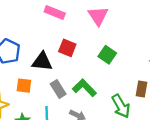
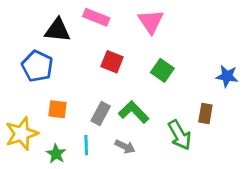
black triangle: (42, 62) -> (57, 30), moved
gray rectangle: (58, 89) -> (101, 114), turned 60

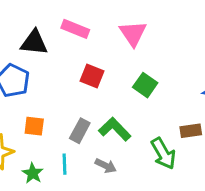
brown rectangle: (205, 114) -> (191, 131), turned 72

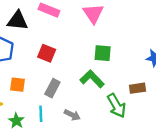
red square: (92, 76) -> (47, 53), moved
green square: (145, 85) -> (103, 53), turned -30
green L-shape: (115, 129) -> (92, 79), moved

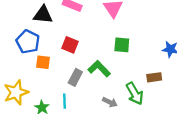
green L-shape: (92, 79) -> (99, 69), moved
orange square: (18, 85) -> (43, 62), moved
gray arrow: (72, 115) -> (110, 102), moved

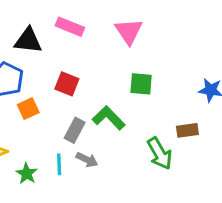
orange square: (43, 62) -> (28, 109), turned -32
gray arrow: (110, 102) -> (87, 160), moved

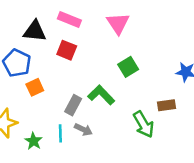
red square: (67, 84) -> (67, 50), moved
green square: (141, 84) -> (128, 67), turned -36

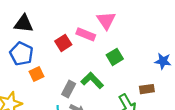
pink rectangle: (69, 20) -> (86, 34), moved
black triangle: (35, 31) -> (24, 24), moved
red square: (67, 50) -> (63, 43), turned 35

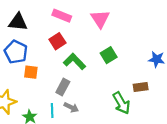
pink rectangle: (86, 34) -> (62, 16), moved
orange square: (36, 74) -> (31, 72), turned 32
green L-shape: (92, 80) -> (75, 61), moved

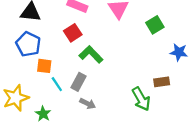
green square: (109, 55) -> (155, 25), moved
cyan line: (52, 111) -> (57, 84), moved, turned -32

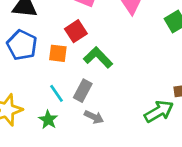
orange square: (44, 66) -> (58, 53), moved
green arrow: (141, 99) -> (159, 111), turned -90
green star: (43, 114) -> (48, 120), moved

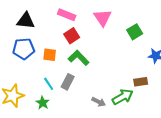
red square: (76, 31) -> (72, 36), moved
blue pentagon: (22, 45) -> (24, 49), turned -30
gray arrow: (94, 117) -> (99, 102), moved

